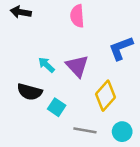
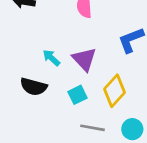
cyan square: (57, 107) -> (77, 95), moved, turned 30

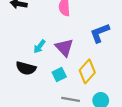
cyan arrow: (51, 58) -> (39, 46), turned -96

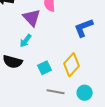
purple triangle: (64, 47) -> (32, 18), moved

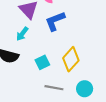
blue L-shape: (84, 28) -> (55, 21), moved

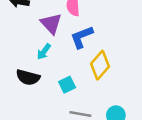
yellow diamond: (71, 59) -> (100, 65), moved

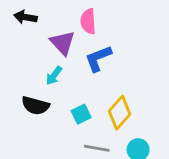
yellow diamond: (100, 65) -> (120, 113), moved

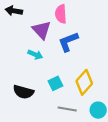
cyan arrow: (54, 76) -> (35, 55), turned -104
black semicircle: (35, 106) -> (23, 92), moved

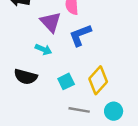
black semicircle: (23, 92) -> (26, 77), moved

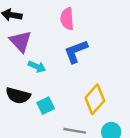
purple triangle: (51, 22) -> (21, 41), moved
cyan square: (66, 81) -> (46, 106), moved

